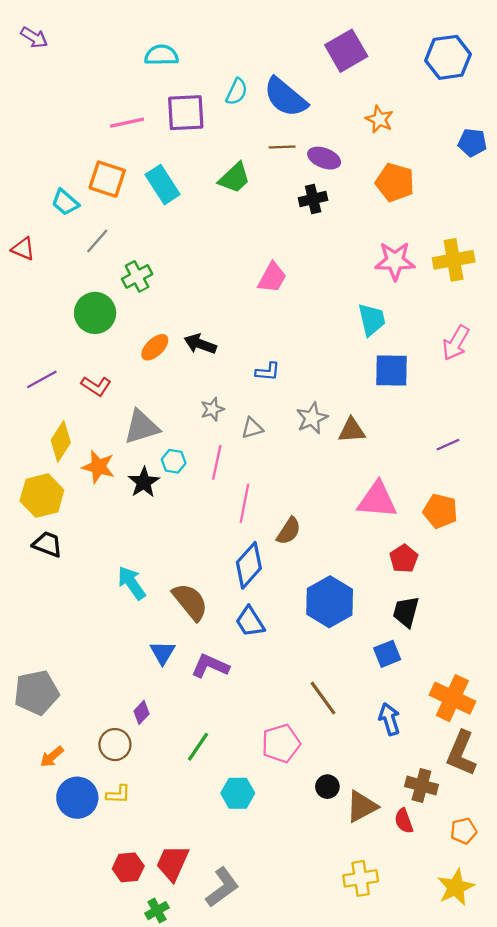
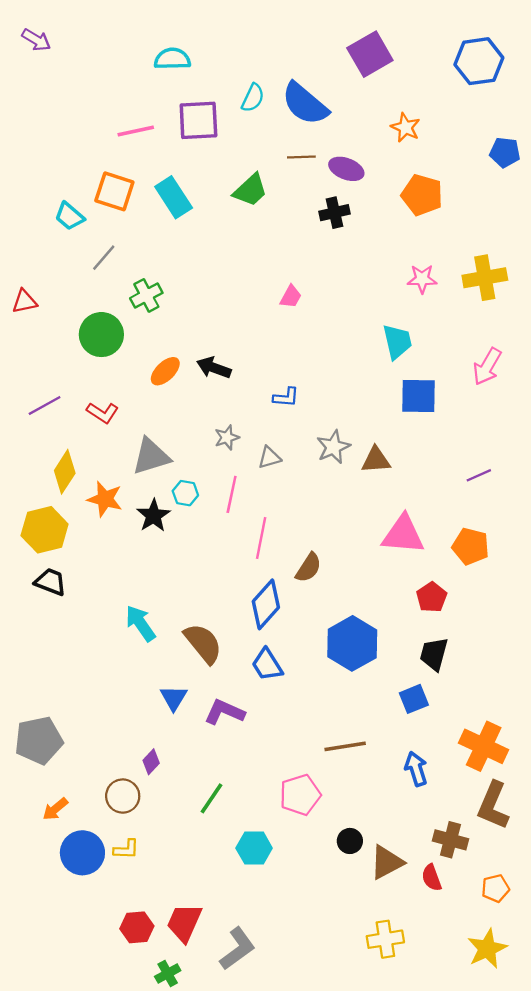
red triangle: (23, 249) -> (24, 301), moved, turned -35
pink star: (395, 261) -> (422, 279), size x0.7
pink trapezoid: (272, 278) -> (291, 297), size x0.7
brown line: (323, 698) -> (345, 746), turned -63

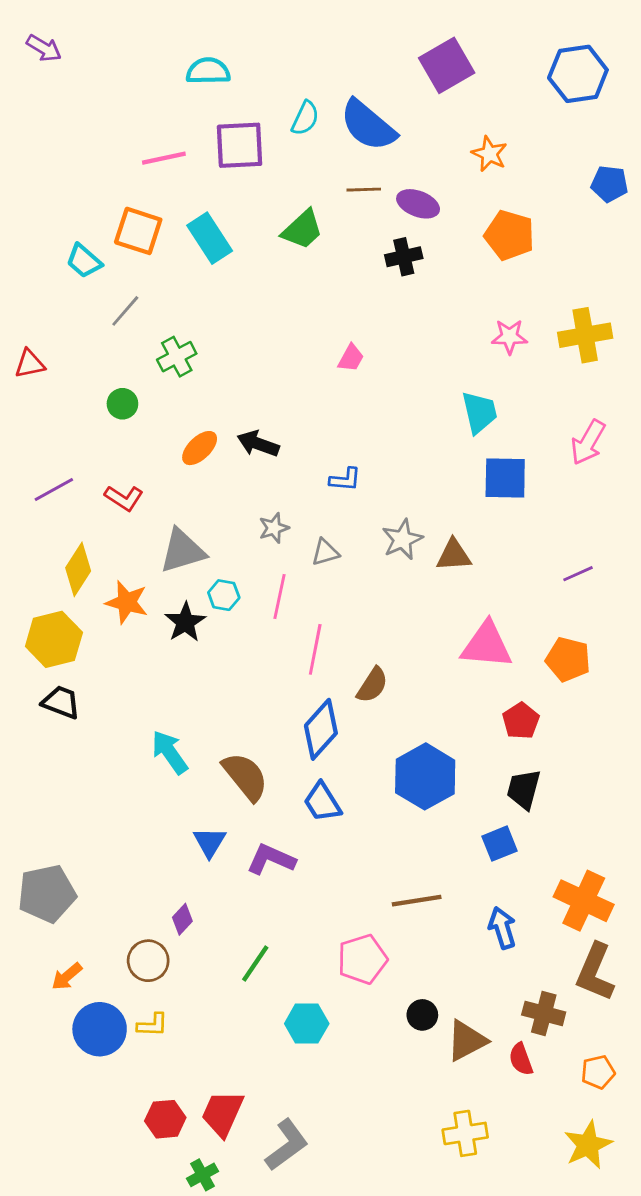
green circle: (101, 335) -> (122, 404), size x0.6

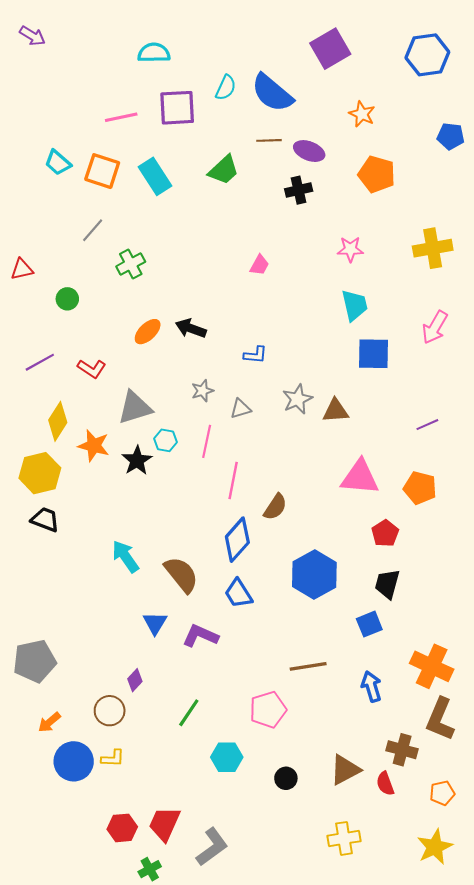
cyan trapezoid: (84, 261) -> (58, 163), moved
pink star: (509, 337) -> (350, 249), moved
green circle: (122, 404) -> (67, 299), moved
black circle: (422, 1015) -> (286, 778), moved

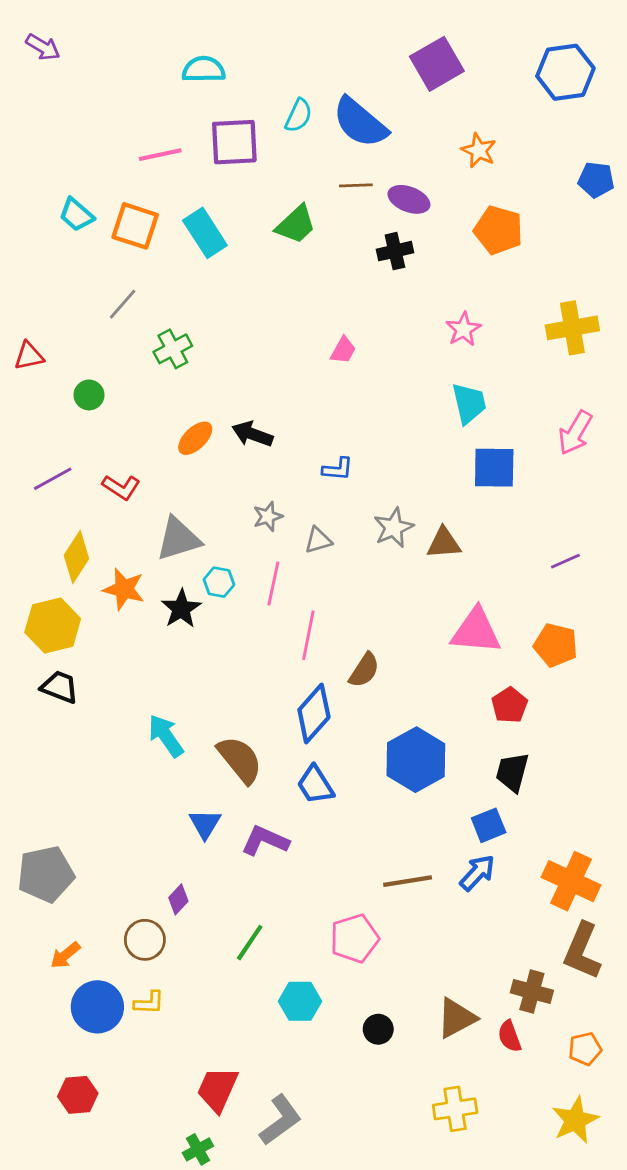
pink star: (350, 249) -> (463, 329), turned -30
blue arrow: (371, 686) -> (477, 873), moved, turned 60
red hexagon: (122, 828) -> (78, 1095), moved

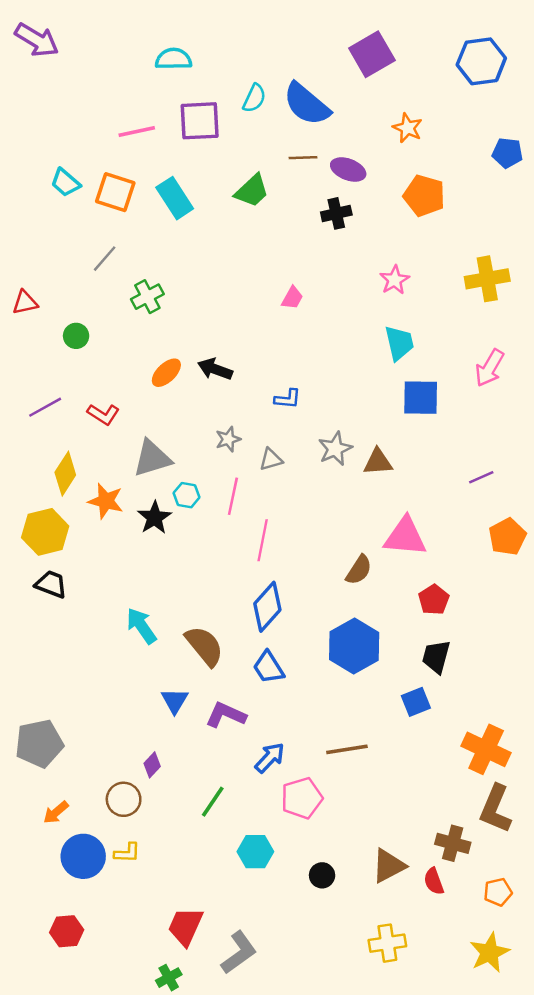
purple arrow: (43, 47) -> (37, 40), size x1.5
orange pentagon: (556, 645) -> (507, 537), moved, turned 30
brown semicircle: (364, 670) -> (359, 570), moved
blue arrow: (477, 873) -> (270, 758), moved

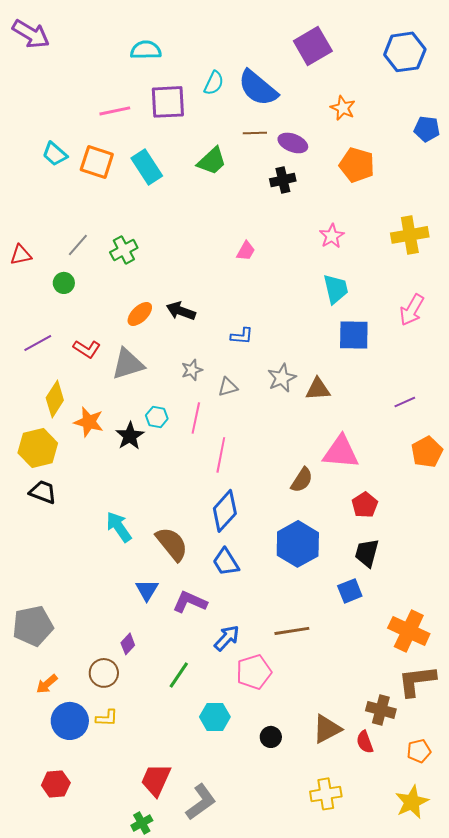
gray line: (105, 259) -> (78, 245), moved
gray triangle: (152, 458) -> (128, 364), moved
brown L-shape: (496, 809) -> (417, 681), turned 60

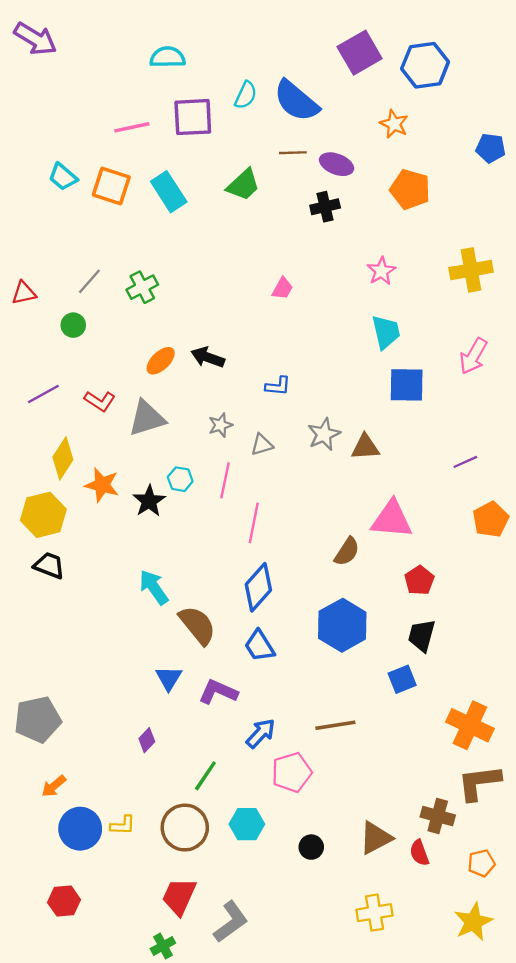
blue hexagon: (405, 52) -> (425, 65), moved
cyan arrow: (119, 527) -> (154, 587), moved
brown circle: (104, 673) -> (185, 828), moved, size x1.4

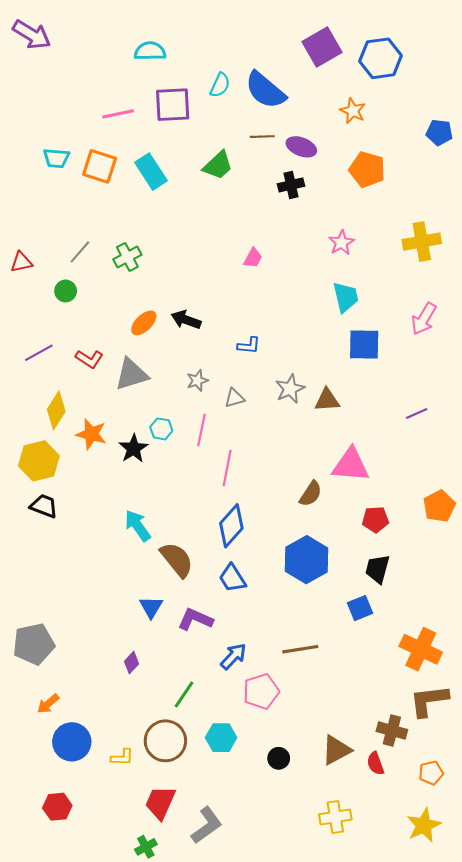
cyan trapezoid: (63, 177) -> (56, 158), turned -36
orange pentagon: (491, 519) -> (439, 506), moved
red pentagon: (419, 580) -> (375, 519), turned 30
yellow L-shape: (123, 825) -> (122, 757), moved

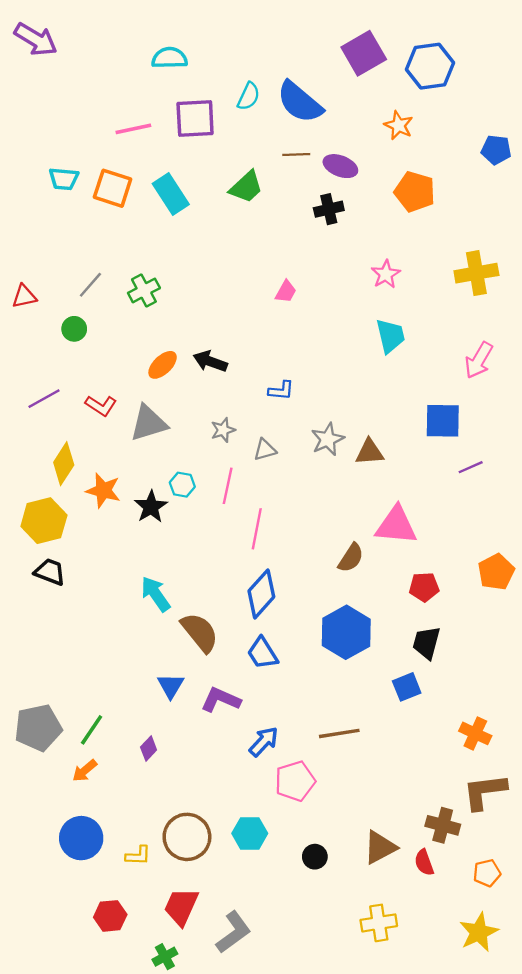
blue square: (364, 344) -> (443, 421), moved
orange cross: (421, 649) -> (475, 733), size x0.7
green line: (184, 694) -> (92, 730), moved
orange arrow: (48, 704) -> (85, 771), moved
red hexagon: (57, 807) -> (110, 916), moved

